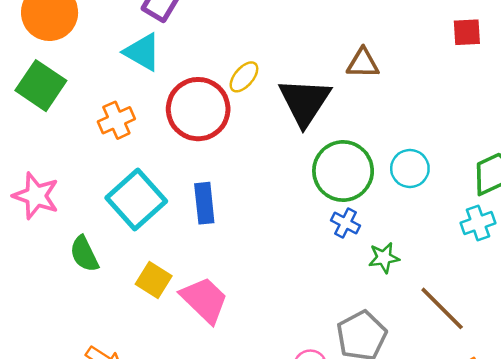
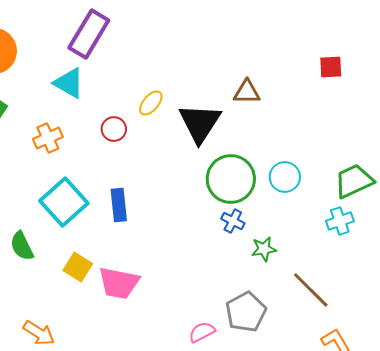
red circle: (198, 109) -> (114, 129), size x0.5
pink trapezoid: (204, 300) -> (119, 283), turned 147

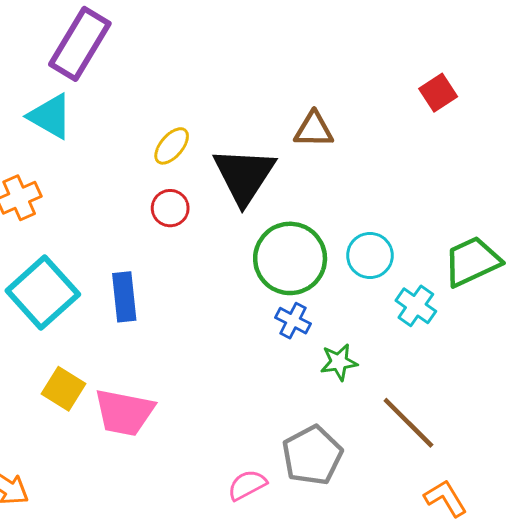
red square: (331, 67) -> (438, 93), turned -30
red circle: (114, 129) -> (170, 208), moved
cyan cross: (340, 221) -> (416, 306), moved, turned -36

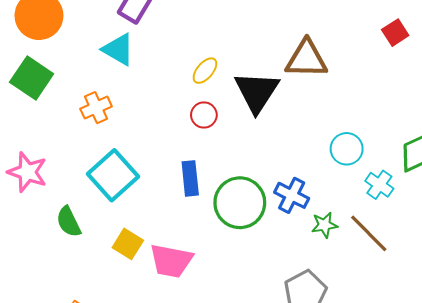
brown triangle: (314, 130) -> (306, 59), size x1.5
green circle: (290, 258) -> (240, 203), moved
blue rectangle: (124, 297) -> (190, 178), moved
blue cross: (293, 321) -> (292, 195), size x1.4
brown line: (408, 423) -> (369, 233), moved

